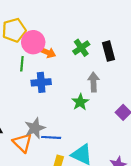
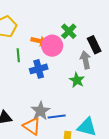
pink circle: (33, 42) -> (52, 46), moved
black rectangle: (109, 51) -> (94, 45), moved

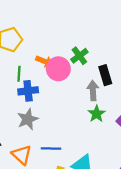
blue cross: (39, 69) -> (28, 91), moved
green star: (77, 80) -> (97, 114), moved
gray star: (40, 111) -> (28, 119), moved

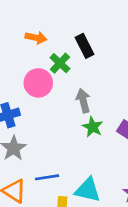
orange arrow: (45, 61) -> (36, 38), moved
black rectangle: (105, 75) -> (84, 46), moved

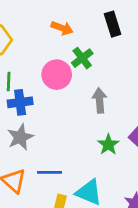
black rectangle: (84, 46) -> (113, 24), moved
green star: (93, 127) -> (108, 145), moved

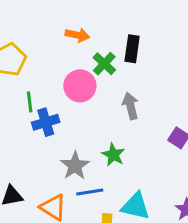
black rectangle: (113, 24) -> (132, 49), moved, turned 35
gray star: (20, 137) -> (75, 166), moved
green star: (108, 145) -> (113, 155), moved

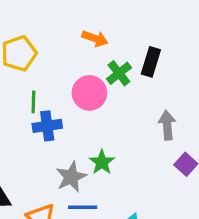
gray arrow: (130, 106) -> (167, 125), moved
green star: (113, 155) -> (102, 162), moved

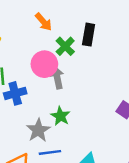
orange arrow: (95, 38) -> (44, 22), turned 36
gray arrow: (167, 125) -> (57, 78), moved

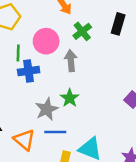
black rectangle: (89, 35) -> (118, 24), moved
pink circle: (44, 64) -> (46, 41), moved

